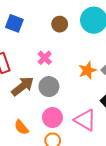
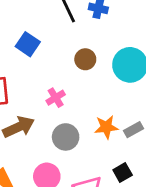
gray circle: (49, 87) -> (66, 137), moved

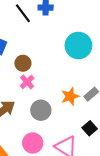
brown circle: (85, 59) -> (23, 63), moved

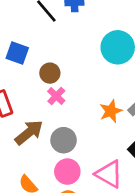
gray circle: (41, 110) -> (64, 140), moved

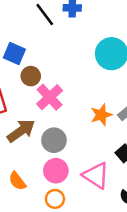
brown circle: (50, 73) -> (31, 76), moved
pink cross: (56, 96) -> (50, 97), size x1.5

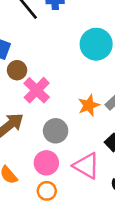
gray circle: (54, 140) -> (56, 131), moved

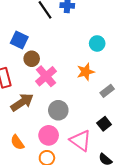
cyan circle: (96, 44) -> (97, 43), size x0.6
orange star: (89, 105) -> (86, 72), moved

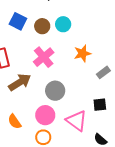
cyan circle: (97, 43) -> (63, 24), moved
brown circle: (32, 59) -> (42, 26), moved
black square: (104, 124) -> (100, 105), turned 32

